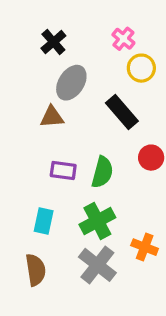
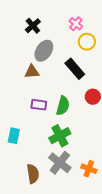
cyan rectangle: (44, 221) -> (14, 136), moved
orange cross: (145, 247) -> (89, 169), moved
brown semicircle: (36, 270) -> (33, 174), moved

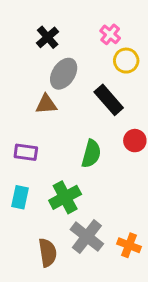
purple rectangle: (39, 105) -> (26, 152), moved
green cross: (60, 136) -> (65, 197), moved

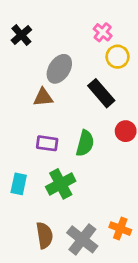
black cross: (48, 37) -> (21, 35), moved
purple rectangle: (26, 152) -> (47, 143), moved
gray cross: (87, 237) -> (82, 239), moved

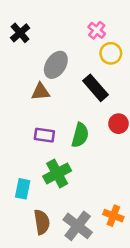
cyan rectangle: (19, 184) -> (23, 189), moved

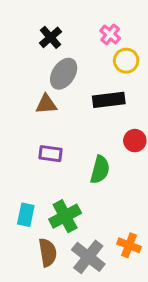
black cross: (20, 33) -> (51, 37), moved
black rectangle: (95, 88) -> (109, 100), turned -56
green semicircle: (80, 135) -> (100, 170), moved
green cross: (57, 173) -> (65, 216), moved

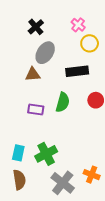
green semicircle: (100, 170) -> (63, 102), moved
brown semicircle: (48, 253) -> (19, 180), moved

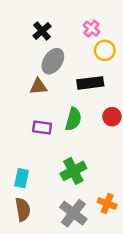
green cross: (46, 154) -> (73, 171), moved

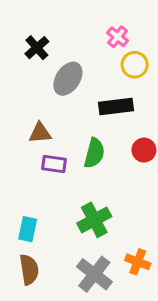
black cross: (42, 31) -> (37, 48), moved
brown triangle: (38, 87) -> (40, 133), moved

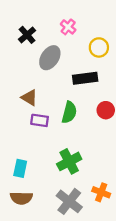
pink cross: (118, 37) -> (68, 27), moved
brown triangle: (40, 133) -> (29, 98), turned 36
brown semicircle: (29, 270) -> (21, 198), turned 100

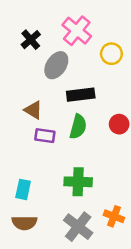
pink cross: (68, 27) -> (77, 31), size x1.6
black rectangle: (85, 78) -> (81, 95), moved
green cross: (69, 161) -> (78, 182), turned 30

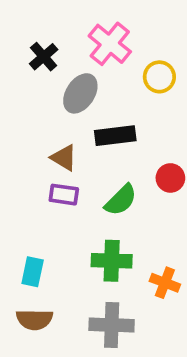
brown triangle: (33, 110) -> (64, 158), moved
green semicircle: (78, 127) -> (121, 200), moved, turned 30
orange cross: (114, 216) -> (165, 283), moved
gray cross: (78, 227) -> (112, 325), turned -36

